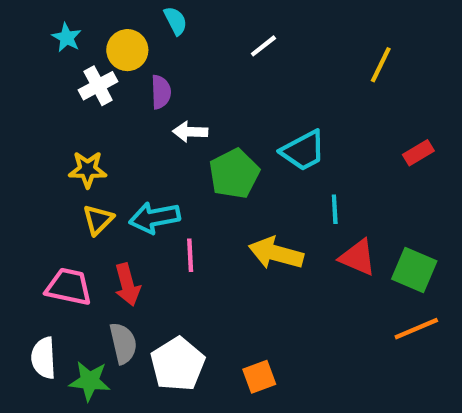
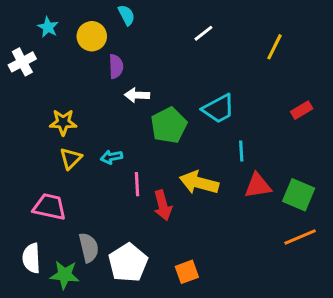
white line: (263, 46) -> (203, 33), moved
white cross: (98, 86) -> (22, 62), moved
cyan arrow: (155, 218) -> (111, 157), size x0.6
red triangle: (358, 257) -> (258, 186), turned -32
red arrow: (127, 285) -> (163, 205), moved

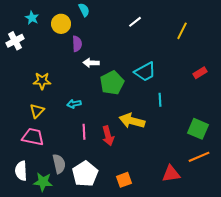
yellow triangle: (71, 159) -> (37, 111), moved
pink line: (137, 184) -> (84, 132), moved
red triangle: (258, 186) -> (171, 174), moved

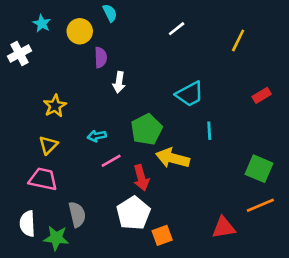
white arrow: (91, 63) -> (119, 82), turned -84
yellow star: (42, 81) -> (55, 106), turned -30
green pentagon: (112, 83) -> (146, 129), moved
pink line: (84, 132) -> (111, 161), moved, turned 63
white pentagon: (85, 174) -> (133, 213), moved

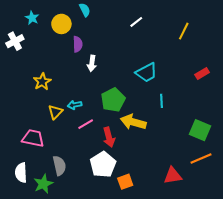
yellow triangle: (48, 145) -> (55, 112), moved
green star: (56, 238) -> (43, 184), turned -30

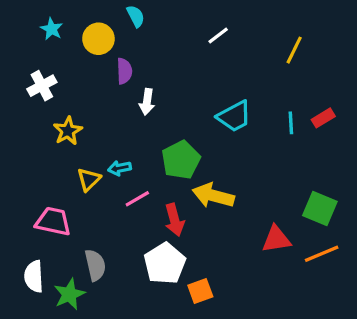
white cross: (15, 41) -> (42, 86), moved
cyan line: (162, 101) -> (291, 123), moved
red triangle: (173, 176) -> (276, 239), moved

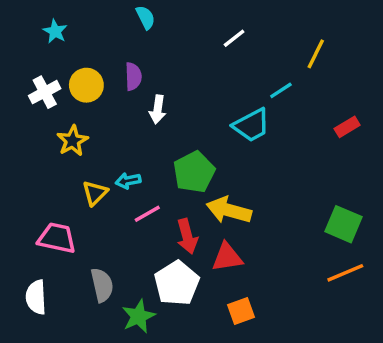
yellow circle: (98, 39) -> (86, 85), moved
cyan line: (291, 123) -> (281, 90), moved, turned 60
red triangle: (276, 239) -> (227, 257), moved
orange square: (200, 291) -> (241, 311), moved
green star: (69, 294) -> (139, 316), moved

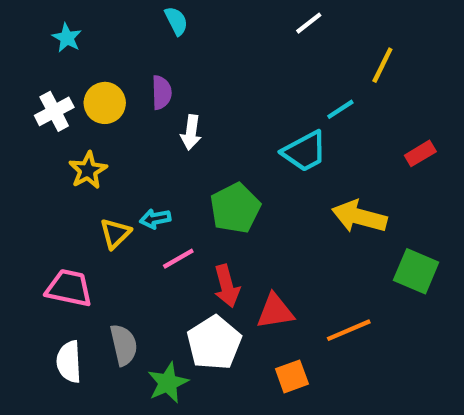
white line: (234, 38) -> (309, 23), moved
yellow arrow: (229, 210) -> (359, 217), moved
orange line: (345, 273) -> (349, 330), moved
white semicircle: (36, 297) -> (69, 362), moved

